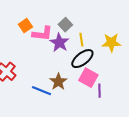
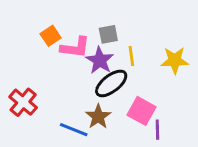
gray square: (65, 25) -> (108, 34), turned 32
black ellipse: (82, 59) -> (111, 83), moved

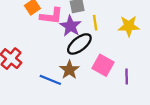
purple line: (157, 130) -> (127, 76), moved

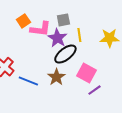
purple line: (127, 76) -> (94, 90), moved, turned 56
blue line: (50, 80) -> (28, 81), moved

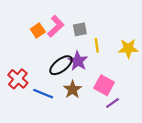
pink L-shape: (40, 29) -> (56, 26), moved, turned -50
purple star: (57, 38) -> (78, 61), moved
black ellipse: (65, 54) -> (61, 65), moved

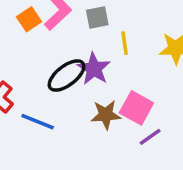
brown star: (73, 89) -> (106, 115), moved, turned 30

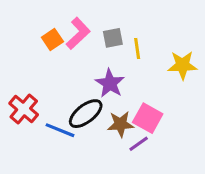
yellow line: (125, 43) -> (137, 49), moved
black ellipse: (67, 76) -> (86, 114), moved
purple line: (150, 137) -> (139, 144), moved

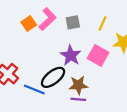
yellow line: (137, 49) -> (102, 23), moved, turned 32
pink square: (148, 118) -> (98, 55), moved
purple line: (139, 144) -> (78, 99), moved, turned 40

